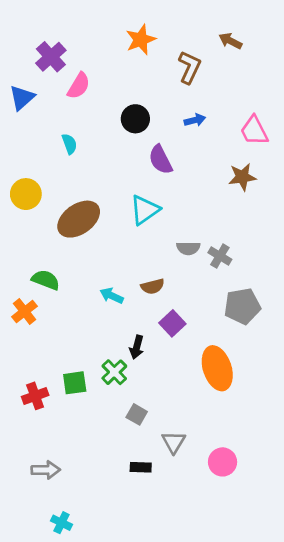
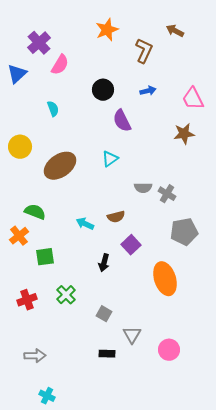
cyan triangle: (145, 210) -> (110, 159), size x0.7
green cross: (114, 372) -> (66, 295), moved
green square: (75, 383) -> (45, 257), moved

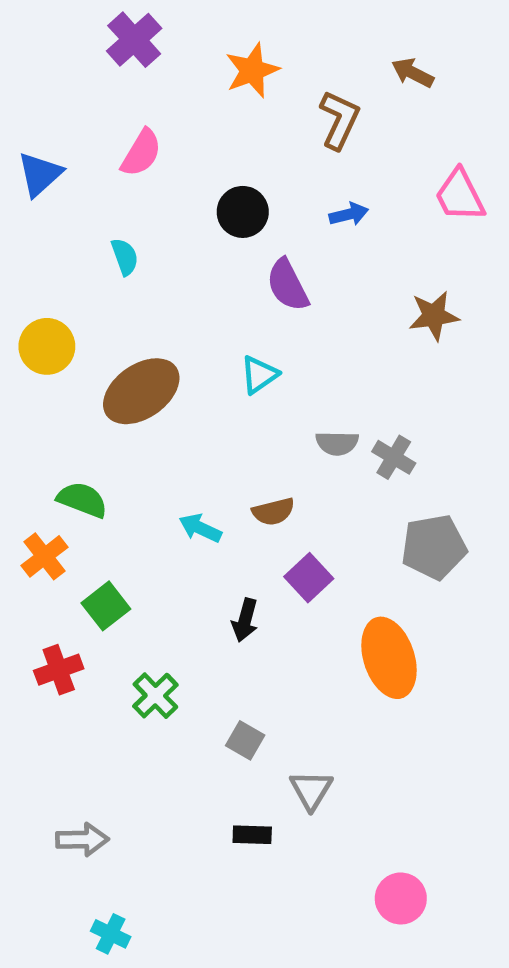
purple cross: (39, 43) -> (134, 40), moved
pink trapezoid: (193, 99) -> (460, 195), moved
green square: (45, 257) -> (106, 606), turned -30
red cross: (27, 300) -> (59, 670), moved
pink circle: (169, 350) -> (401, 898), moved

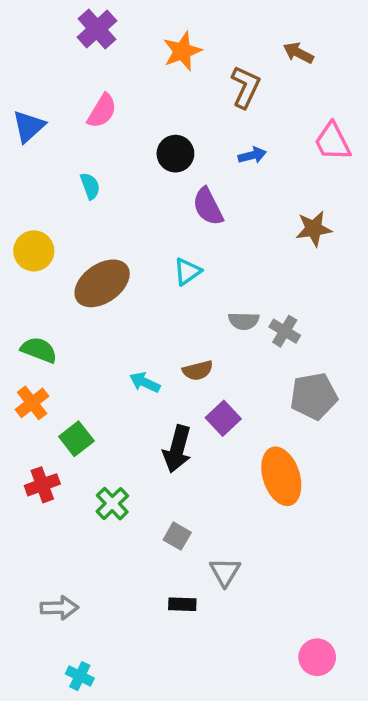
green semicircle: (82, 500) -> (39, 350), moved
black arrow: (245, 620) -> (177, 449), size x1.5
pink circle: (401, 898) -> (317, 657), moved

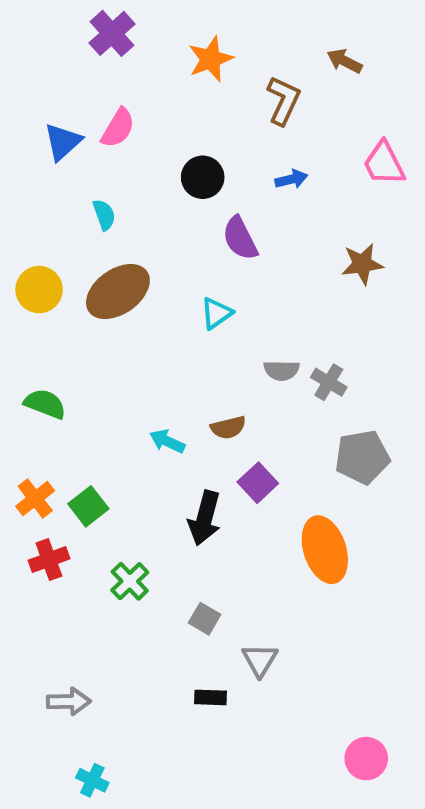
blue triangle: (29, 126) -> (63, 142), moved
brown ellipse: (102, 283) -> (118, 292), moved
orange cross: (32, 403) -> (35, 498), moved

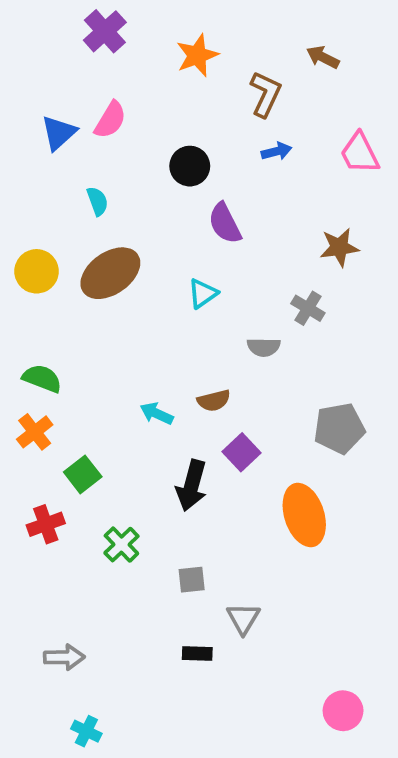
blue arrow: (291, 179) -> (277, 151), moved
gray cross: (329, 382) -> (308, 308), moved
orange cross: (35, 498) -> (35, 432), moved
gray square: (205, 619) -> (192, 580), turned -36

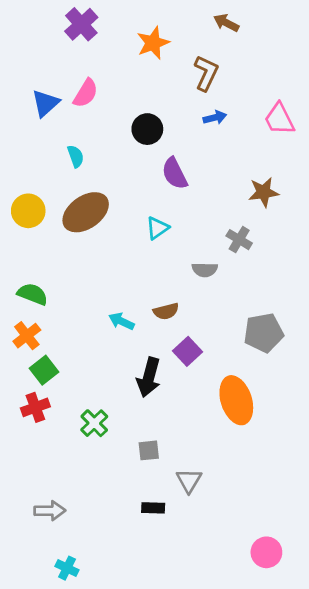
brown arrow: (323, 57) -> (226, 23), moved
green square: (83, 474) -> (44, 370), moved

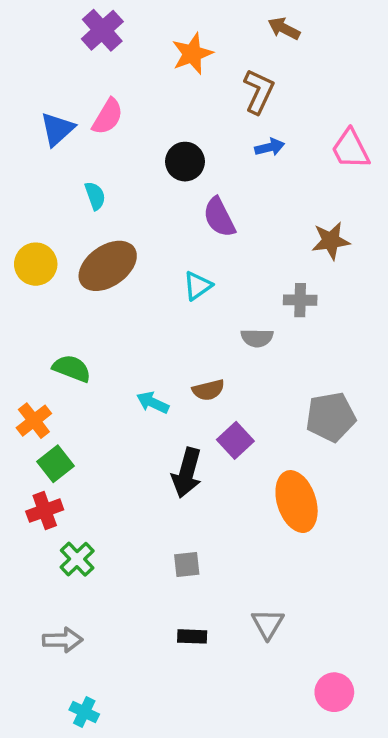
gray cross: (239, 240) -> (300, 300), turned -30
green semicircle: (33, 294) -> (72, 368), moved
green cross: (94, 423) -> (77, 559), moved
gray triangle: (189, 481) -> (268, 624), moved

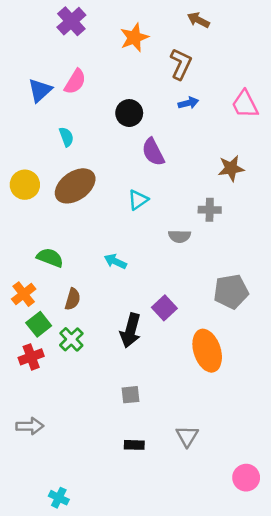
brown semicircle: (208, 390) -> (73, 299), moved, turned -60
cyan arrow: (153, 403) -> (115, 261), moved
green cross: (77, 559) -> (71, 339), moved
gray arrow: (63, 640) -> (30, 426), moved
pink circle: (334, 692) -> (246, 478), moved

